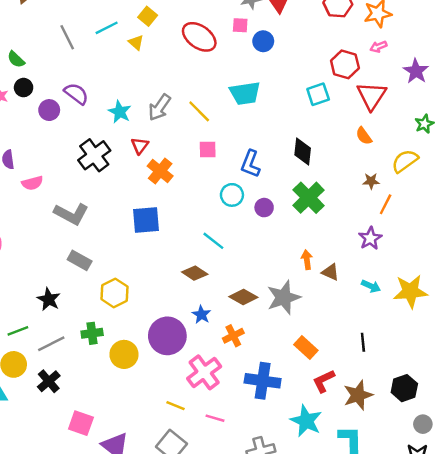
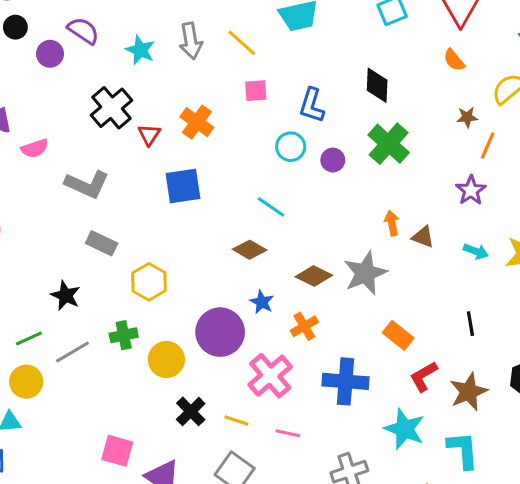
gray arrow: (160, 107) -> (191, 41), turned -40
red triangle: (140, 146) -> (149, 135), moved
black cross: (49, 381) -> (191, 411), moved

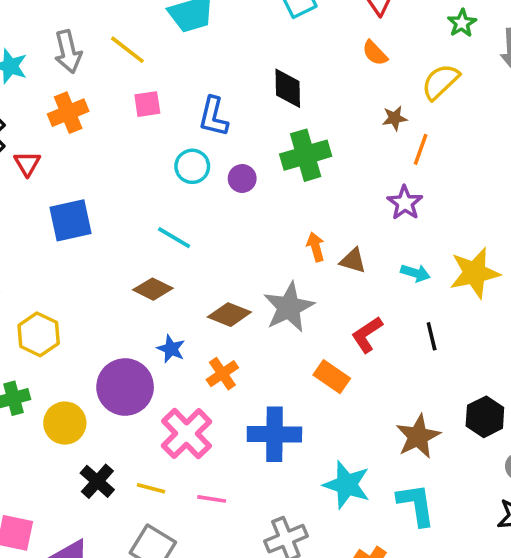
orange cross: (197, 122) -> (68, 113), moved, turned 36
green cross: (389, 144) -> (306, 155), turned 36
black line: (470, 324) -> (432, 336), moved
red L-shape: (424, 377) -> (367, 335), moved

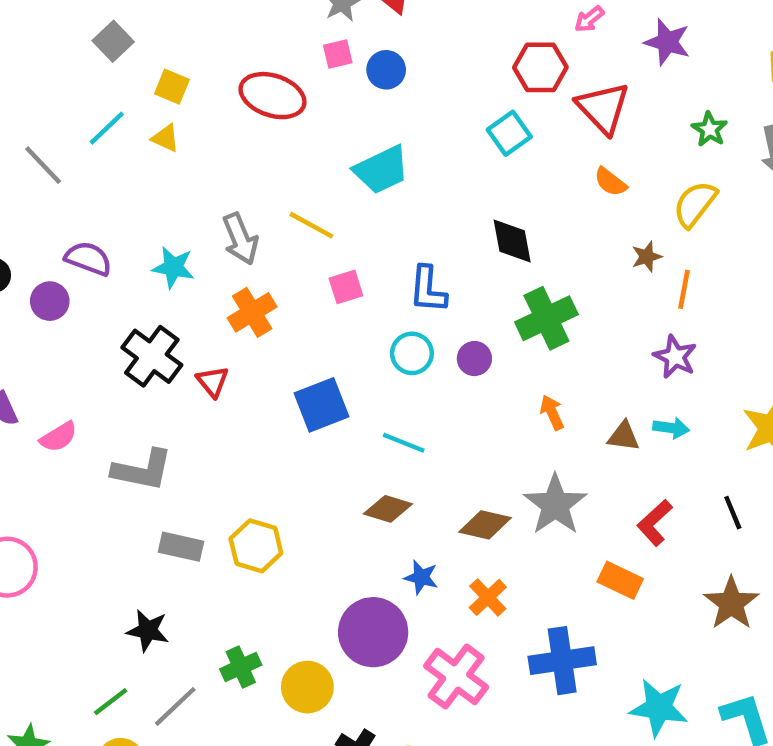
blue square: (70, 220) -> (321, 405), moved
orange arrow: (316, 247) -> (552, 412), moved
cyan arrow: (415, 273) -> (671, 428), moved
yellow hexagon: (39, 334) -> (256, 546), moved
brown star: (418, 436) -> (731, 603), moved

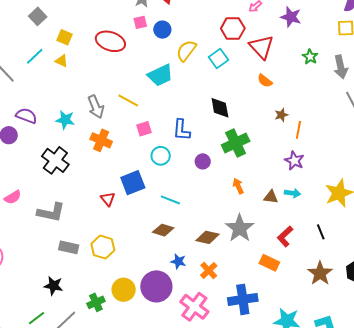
yellow semicircle: (695, 204) -> (186, 51), moved
orange cross: (252, 312) -> (101, 140), turned -35
cyan circle: (412, 353) -> (161, 156), moved
red triangle: (213, 381) -> (108, 199), moved
yellow circle: (307, 687) -> (124, 290), moved

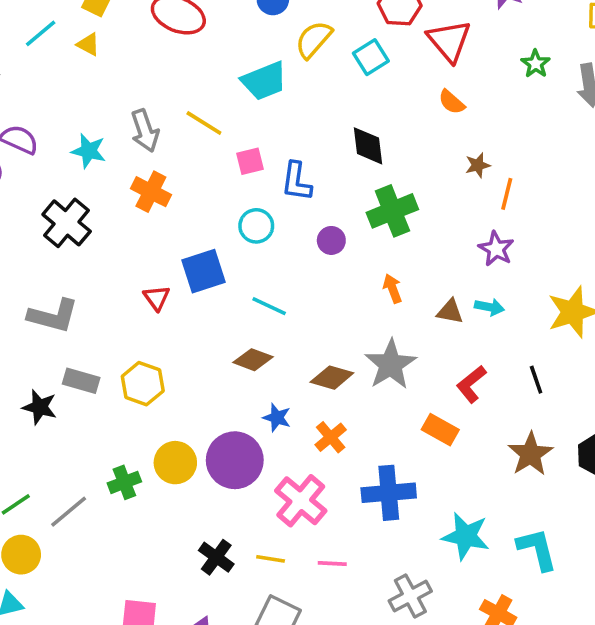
pink square: (144, 129) -> (250, 161), moved
black star: (53, 286) -> (40, 407), moved

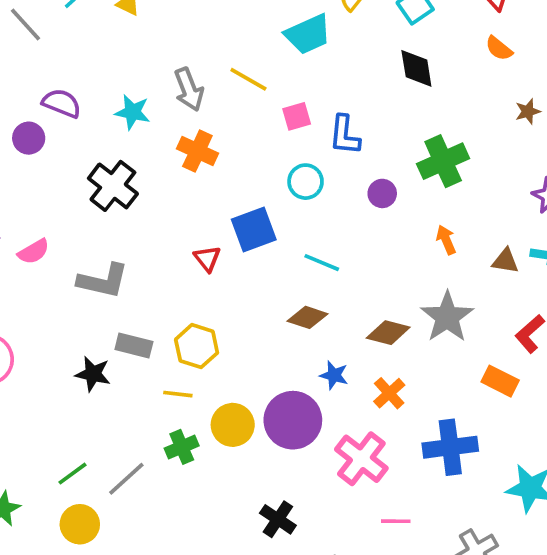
black diamond: (368, 146) -> (416, 68), moved
yellow line: (271, 559) -> (178, 394), moved

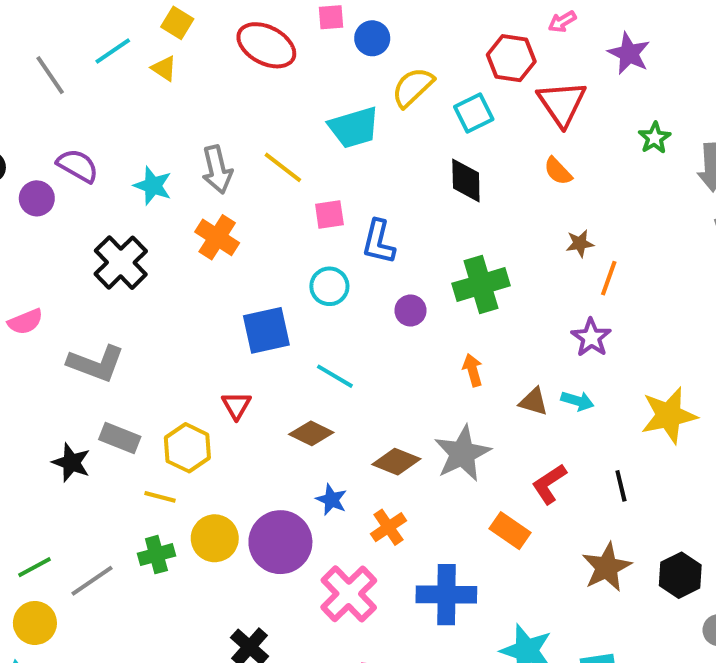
red triangle: (207, 258) -> (236, 405), moved

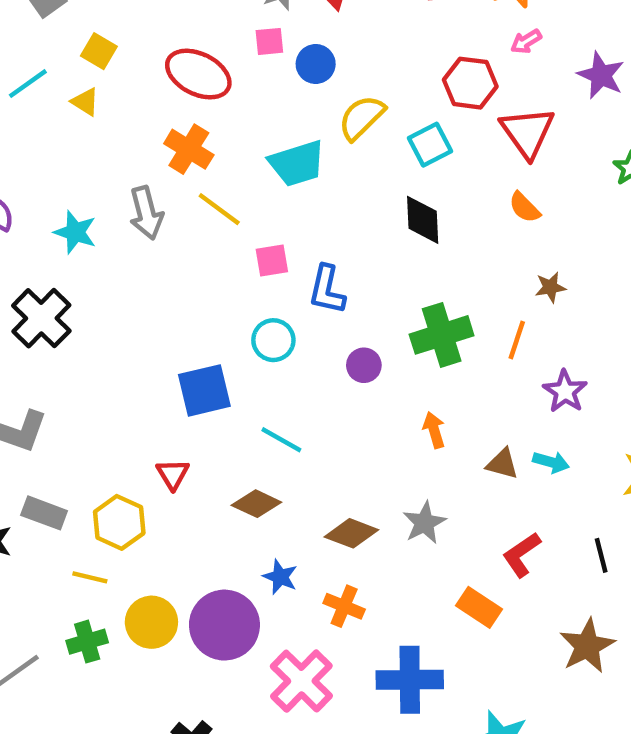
orange cross: (217, 237) -> (189, 149), moved
orange line: (609, 278) -> (517, 340), moved
gray star: (462, 453) -> (424, 523), size x0.7
orange cross: (388, 527) -> (344, 606), turned -32

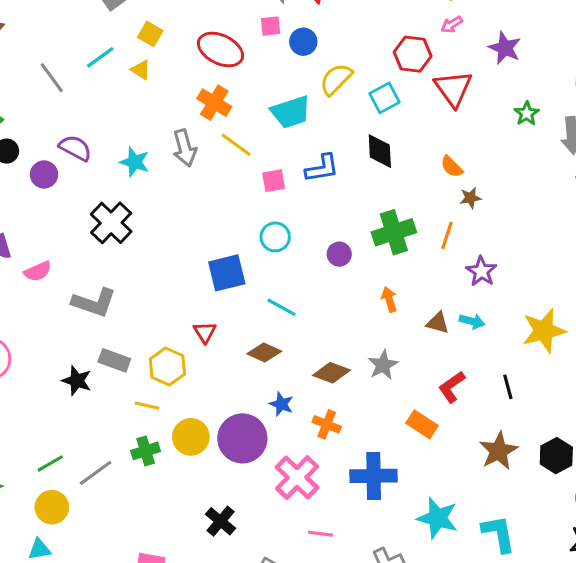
orange semicircle: (525, 207) -> (452, 167), moved
blue L-shape: (327, 290) -> (322, 168), moved, turned -111

